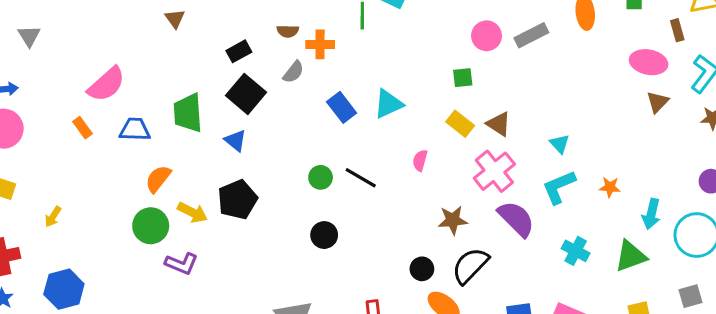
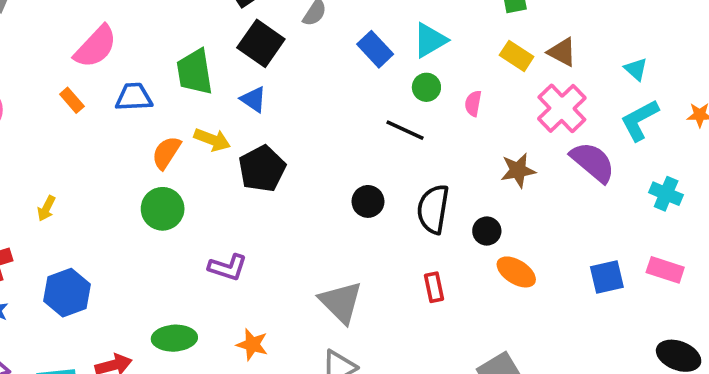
green circle: (321, 177) -> (426, 87), moved
yellow arrow: (193, 212) -> (212, 140), moved
purple L-shape: (182, 264) -> (228, 267), moved
black semicircle: (470, 266) -> (433, 209), moved, turned -30

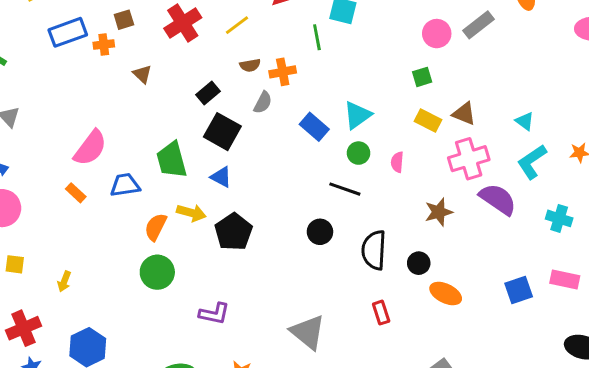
pink cross: (562, 108) -> (469, 159), turned 33
black circle: (368, 201) -> (320, 232), moved

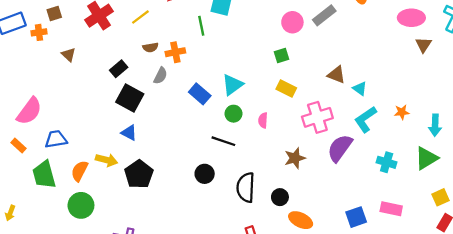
brown triangle: (464, 114) -> (336, 75), moved
green trapezoid: (172, 160) -> (44, 175), moved
purple semicircle: (498, 199) -> (340, 148), turned -88

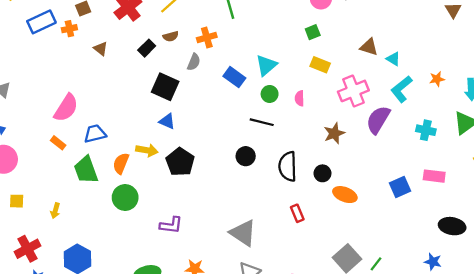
brown semicircle: (150, 47) -> (171, 36), moved
black rectangle: (119, 69) -> (147, 48), moved

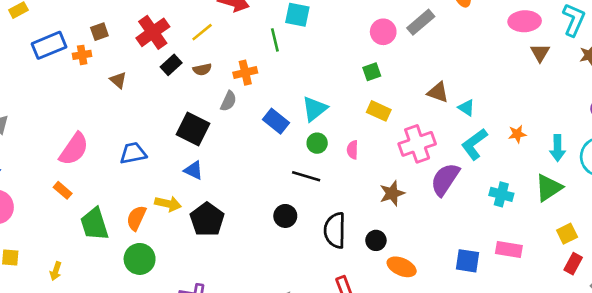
black rectangle: (147, 48) -> (171, 65), moved
blue trapezoid: (95, 134) -> (133, 153), moved
blue square: (400, 187) -> (468, 261), turned 30

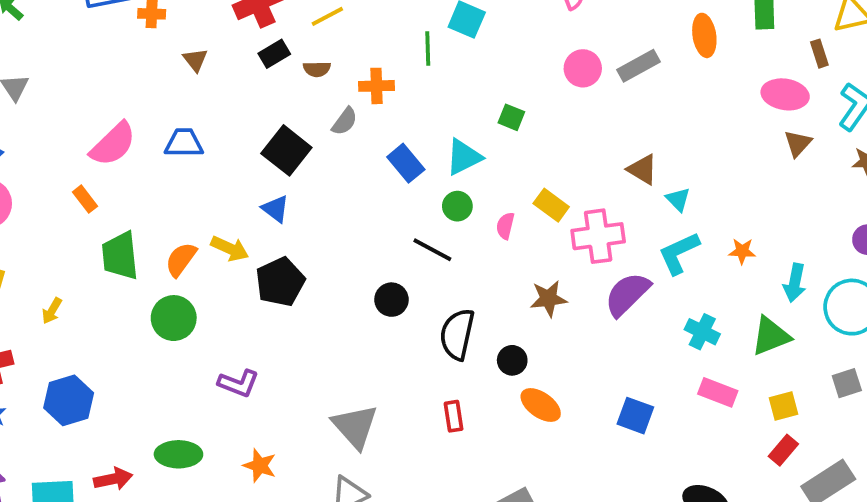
green square: (372, 72) -> (511, 117), moved, turned 30
yellow rectangle: (379, 111) -> (551, 205), moved
blue trapezoid: (133, 153) -> (184, 143), moved
pink rectangle: (509, 249) -> (718, 392), moved

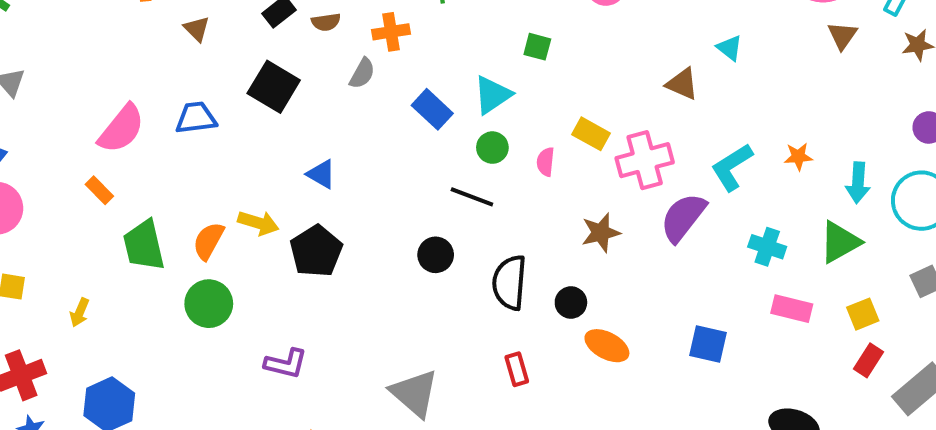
black square: (286, 150) -> (274, 87), moved
cyan triangle: (678, 199) -> (730, 48), moved
blue triangle: (275, 209) -> (321, 174), moved

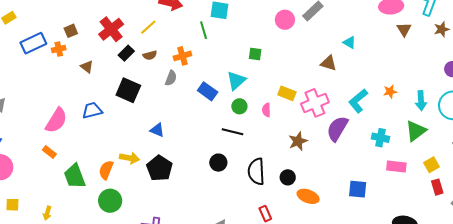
red rectangle: (868, 360) -> (437, 187), turned -42

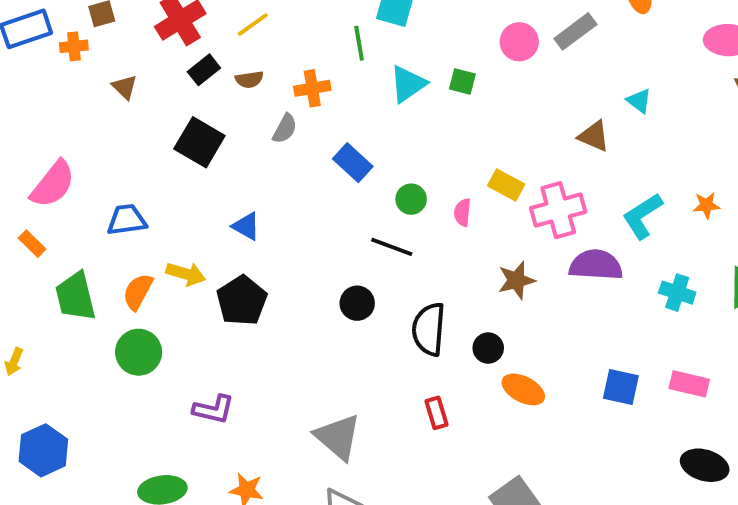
green square: (255, 54) -> (462, 81), moved
cyan triangle: (236, 81) -> (408, 84), moved
blue trapezoid: (92, 110) -> (127, 220), moved
purple semicircle: (337, 129) -> (596, 265), turned 56
pink rectangle: (396, 166) -> (689, 384), moved

